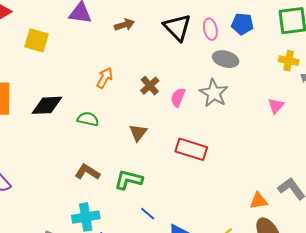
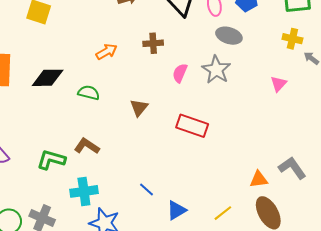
orange arrow: (105, 78) -> (107, 52), turned 30
brown cross: (150, 86) -> (153, 43), moved, turned 36
green L-shape: (128, 180) -> (51, 160), moved

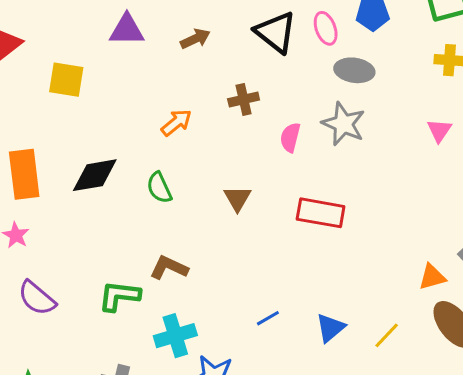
green semicircle: (89, 93) -> (159, 188), turned -120
blue line: (147, 190) -> (268, 318), turned -63
blue triangle: (176, 210) -> (330, 328), moved

